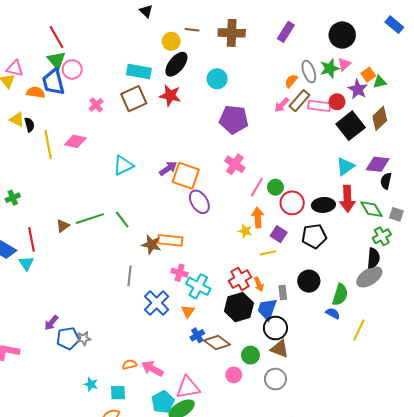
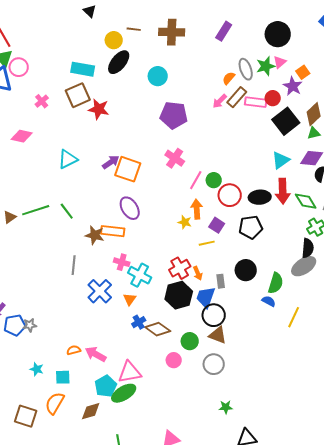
green triangle: (380, 82) -> (314, 133), moved
red star: (170, 95) -> (99, 109), moved
purple ellipse: (199, 202) -> (130, 208), moved

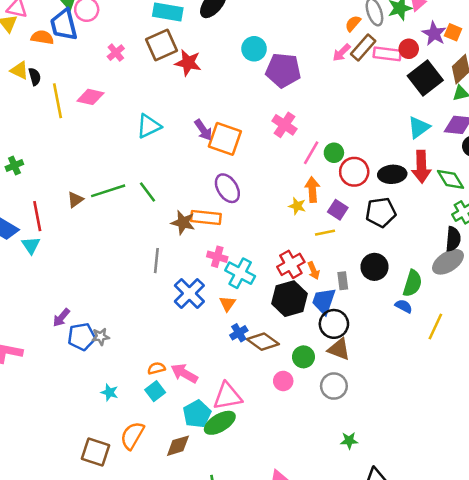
orange square: (303, 72) -> (453, 32), moved, turned -32
cyan circle: (158, 76) -> (254, 49), moved
purple arrow: (111, 162) -> (203, 130), turned 90
cyan square: (63, 377) -> (155, 391), moved, turned -35

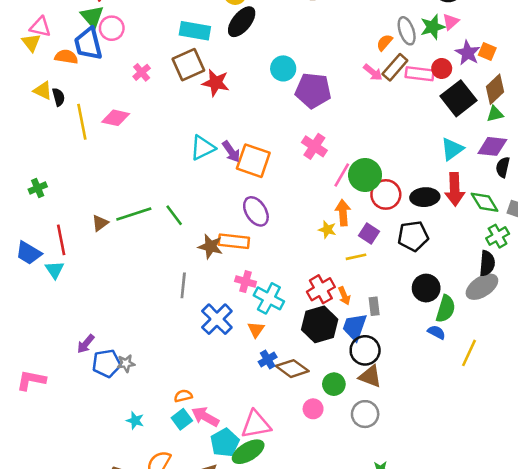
pink arrow: (342, 53) -> (373, 72), turned -96
cyan triangle: (149, 126) -> (203, 148), moved
green circle: (334, 153) -> (365, 175), size x1.6
black circle: (374, 267) -> (426, 288), moved
pink arrow: (184, 373) -> (205, 417), moved

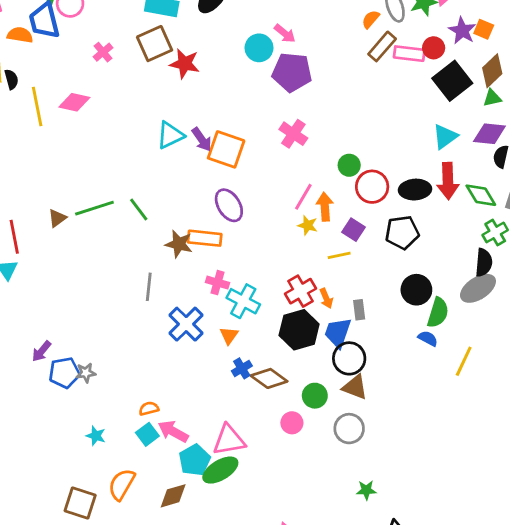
pink arrow: (373, 72) -> (285, 34), moved
pink line: (342, 175) -> (303, 197), moved
green circle: (365, 175) -> (349, 165), size x0.6

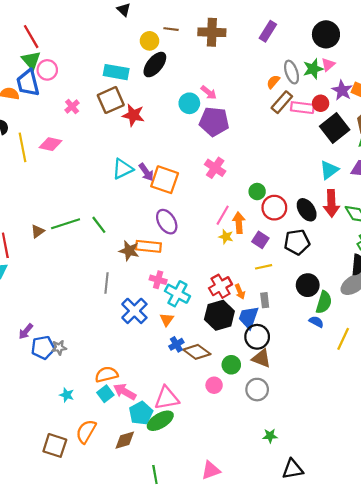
black ellipse: (415, 190) -> (307, 210), turned 60
yellow line: (339, 255) -> (264, 267), moved
orange semicircle: (149, 409) -> (106, 374), size x1.5

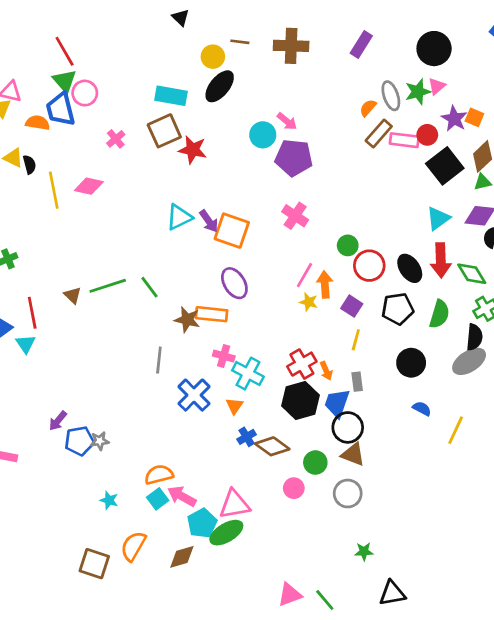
brown triangle: (38, 231) -> (73, 295), turned -40
yellow line: (264, 267) -> (356, 340), turned -63
green semicircle: (324, 302) -> (439, 314), moved
green line: (155, 475) -> (325, 600), moved, turned -30

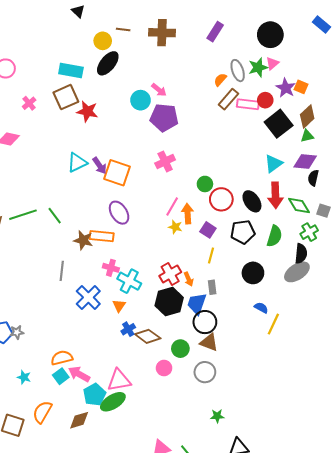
pink cross: (295, 216) -> (165, 161), turned 30
yellow line: (456, 430) -> (273, 324), moved

